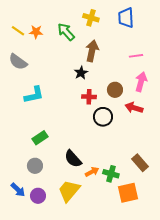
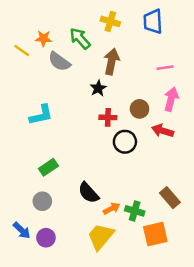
yellow line: (18, 31) -> (22, 51), moved
gray semicircle: (18, 62) -> (59, 62), moved
yellow trapezoid: (69, 191) -> (101, 236), moved

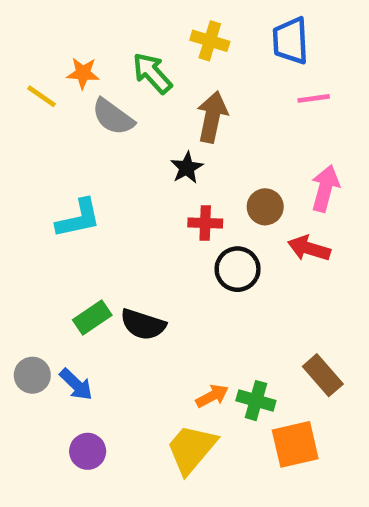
pink line: (165, 68) -> (314, 98), moved
black semicircle: (88, 193) -> (143, 324), moved, turned -30
gray circle: (42, 201) -> (32, 375), moved
blue arrow: (22, 230) -> (76, 384), moved

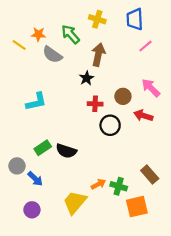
pink line: (314, 98) -> (145, 46), turned -32
pink arrow: (325, 188) -> (151, 88), turned -60
gray circle: (32, 375) -> (17, 166), moved
yellow trapezoid: (191, 449) -> (75, 202), moved
purple circle: (88, 451) -> (32, 210), moved

